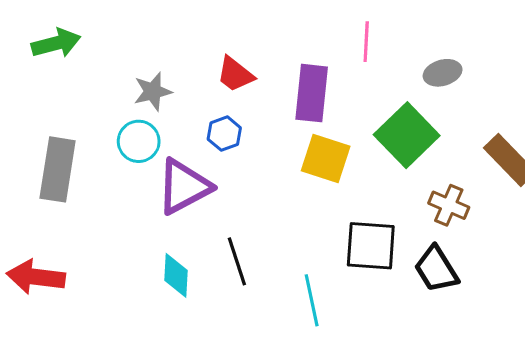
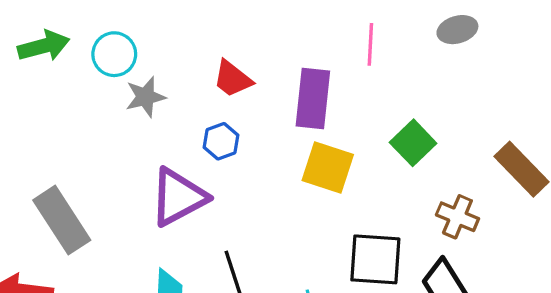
gray ellipse: (443, 73) -> (457, 30), moved
green square: (407, 135) -> (413, 143), size x0.7
cyan circle: (139, 141) -> (114, 54), moved
gray rectangle: (58, 169) -> (62, 220), moved, turned -42

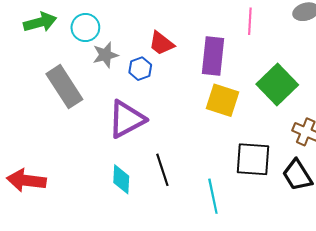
blue hexagon: (221, 141) -> (140, 69), moved
green square: (413, 143) -> (277, 84), size x1.4
gray rectangle: (62, 220) -> (64, 87), moved

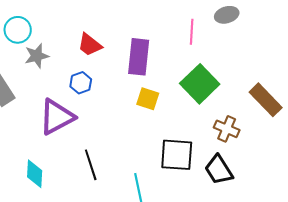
pink line: (250, 21) -> (192, 32), moved
blue hexagon: (140, 69) -> (81, 83), moved
yellow square: (222, 100) -> (148, 99), size x0.7
cyan diamond: (121, 179) -> (35, 174), moved

